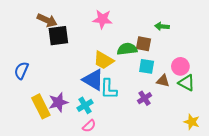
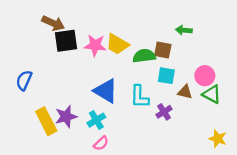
pink star: (102, 19) -> (95, 45), moved
yellow trapezoid: (103, 60) -> (117, 44), moved
cyan L-shape: (109, 89) -> (139, 97), moved

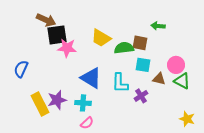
pink star: (95, 45) -> (67, 48), moved
cyan cross: (96, 120) -> (83, 103), turned 35

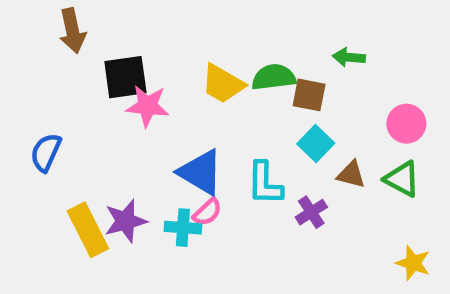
brown arrow: (46, 20) -> (72, 31), moved, turned 54
green semicircle: (124, 48) -> (274, 77), moved
cyan square: (143, 65) -> (316, 144), turned 35
pink circle: (176, 65) -> (406, 124), moved
pink semicircle: (87, 123) -> (207, 212), moved

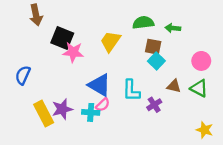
black square: (125, 77) -> (62, 38), turned 30
green semicircle: (274, 77) -> (143, 23), moved
yellow trapezoid: (223, 84) -> (110, 41), turned 95
cyan square: (316, 144) -> (156, 61), moved

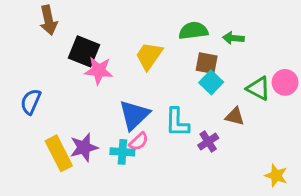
pink circle: (201, 61) -> (285, 82), moved
blue triangle: (99, 85) -> (134, 115), turned 45
green triangle: (199, 88) -> (258, 88), moved

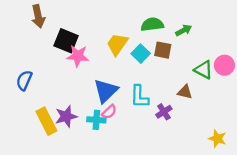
green arrow: (233, 38) -> (184, 30), turned 147
cyan square: (211, 82) -> (141, 54), moved

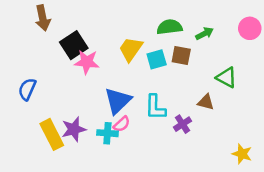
black square: (66, 41) -> (74, 45), turned 35
cyan square: (141, 54) -> (157, 59), turned 30
pink circle: (224, 65) -> (250, 28), moved

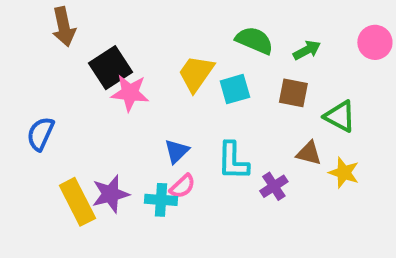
green semicircle: (170, 27) -> (254, 40), turned 30
brown square: (181, 56) -> (293, 93), moved
blue triangle: (118, 101) -> (177, 151), size x0.6
yellow star: (242, 154) -> (344, 173), moved

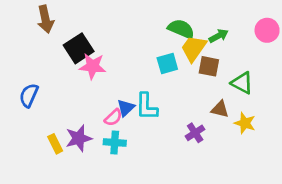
yellow trapezoid: (196, 73) -> (194, 48), moved
cyan L-shape: (233, 161) -> (147, 106), moved
pink semicircle: (182, 186) -> (113, 118), moved
yellow rectangle: (77, 202) -> (55, 144), size x0.6

